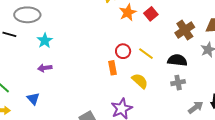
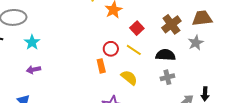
red square: (151, 14) -> (137, 28), moved

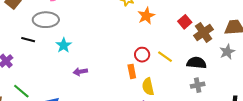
red square: (137, 28) -> (185, 22), moved
purple arrow: (34, 70) -> (80, 72), moved
yellow semicircle: (129, 78) -> (148, 87), moved, turned -144

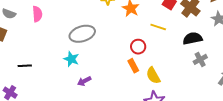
gray ellipse: (46, 20) -> (82, 34), moved
cyan star: (64, 45) -> (71, 59), moved
yellow line: (165, 57) -> (158, 27), moved

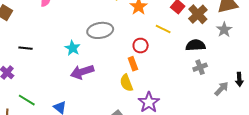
gray ellipse: (82, 34) -> (100, 30), moved
yellow semicircle: (153, 76) -> (126, 83), moved
purple arrow: (84, 81) -> (82, 72), size x1.6

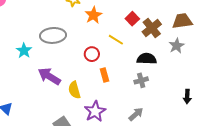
orange rectangle: (133, 64) -> (104, 75), moved
gray cross: (200, 67) -> (141, 80), moved
purple arrow: (82, 72) -> (49, 76), moved, turned 45
gray arrow: (222, 89) -> (136, 114), moved

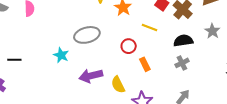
gray star: (177, 46) -> (212, 31), moved
purple arrow: (49, 76) -> (91, 76), turned -35

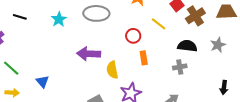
cyan star: (61, 55) -> (59, 19), moved

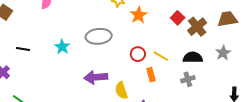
yellow line: (159, 24) -> (161, 56), moved

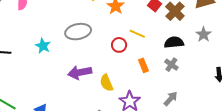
yellow line: (161, 56) -> (137, 34), moved
orange rectangle: (151, 75) -> (143, 65), moved
gray cross: (188, 79) -> (171, 65), turned -32

